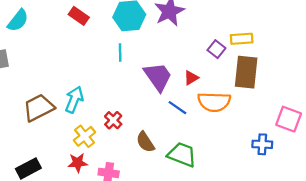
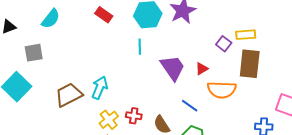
blue line: (177, 108) -> (190, 106), moved
red cross: (113, 120) -> (134, 116), moved, turned -35

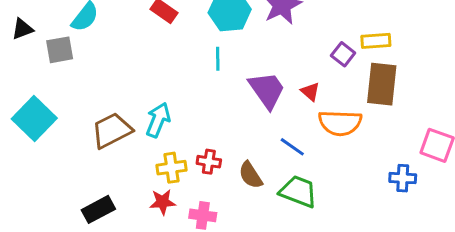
gray square: (34, 53) -> (60, 50), moved
red triangle: (202, 69) -> (310, 92), turned -48
yellow cross: (109, 120) -> (171, 168), turned 30

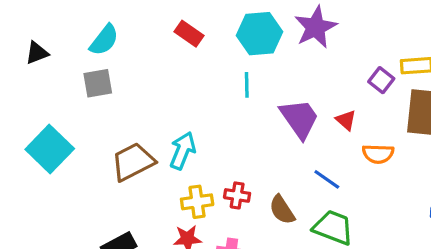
gray square: (60, 50) -> (98, 83), moved
orange semicircle: (340, 123) -> (378, 154), size x0.7

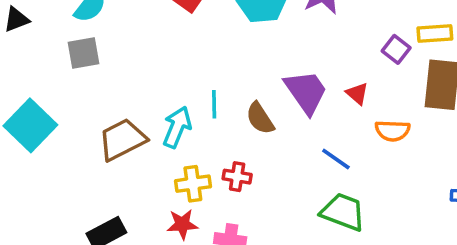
cyan line: (247, 85) -> (214, 104), moved
brown semicircle: (282, 210) -> (260, 118), moved

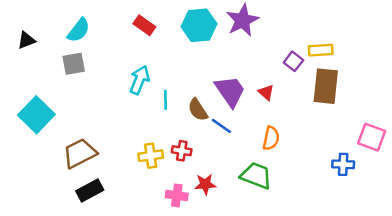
cyan arrow: (177, 127) -> (139, 80), moved
orange semicircle: (393, 131) -> (271, 138), moved, turned -80
brown trapezoid: (122, 140) -> (80, 153), moved
blue line: (336, 159) -> (221, 126), moved
red star: (182, 224) -> (205, 184), moved

